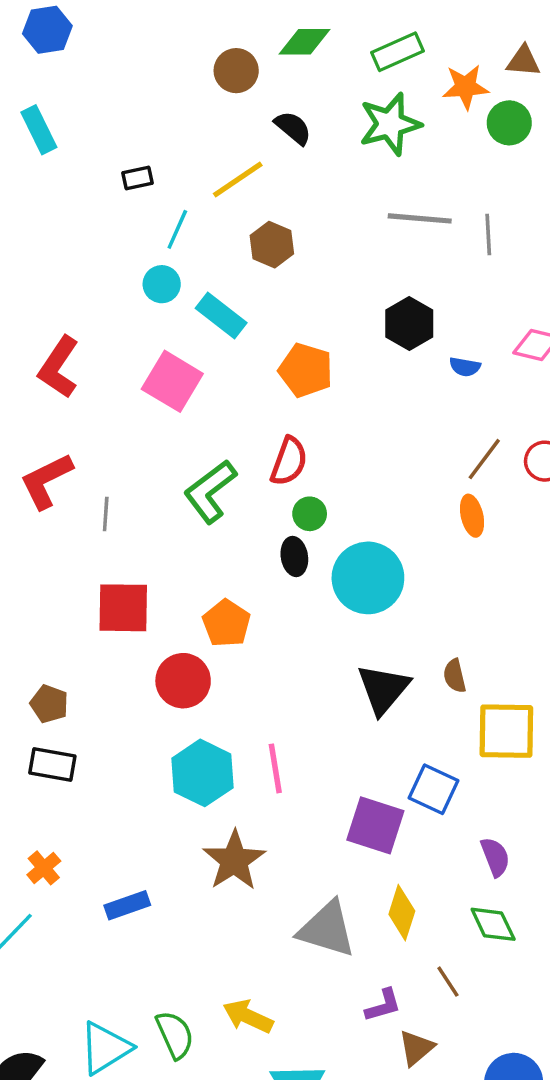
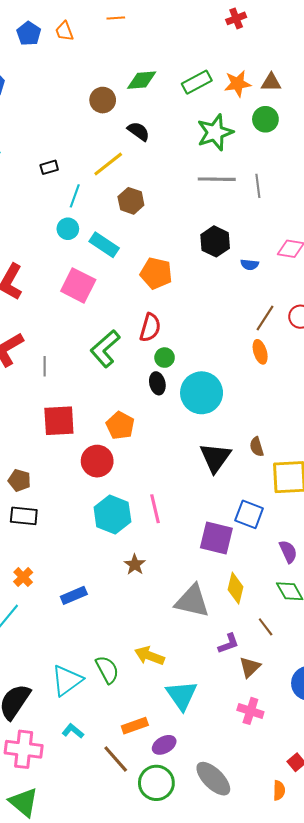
orange star: (465, 87) -> (238, 84), moved
green star: (390, 124) -> (215, 132), moved
brown star: (234, 860) -> (135, 565), size x0.6

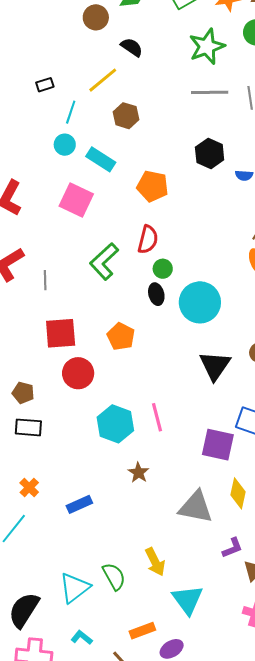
red circle: (97, 461) -> (78, 373), moved
yellow arrow: (149, 656) -> (155, 562), turned -136

